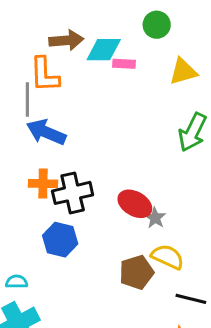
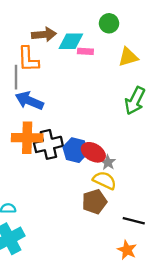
orange cross: (43, 184) -> (27, 138), size x1.5
blue hexagon: (60, 240) -> (75, 150), moved
yellow semicircle: (168, 257) -> (105, 180), moved

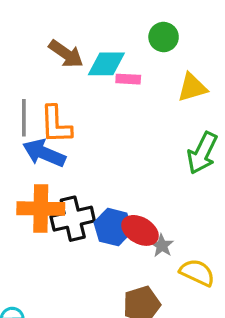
brown arrow: (44, 35) -> (66, 54), turned 40
orange L-shape: (28, 59) -> (56, 124), moved
yellow semicircle: (105, 180) -> (197, 273), moved

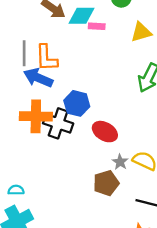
black cross: (73, 219) -> (58, 123), turned 32
blue hexagon: (113, 227) -> (77, 103), moved
gray star: (162, 246) -> (120, 162), moved

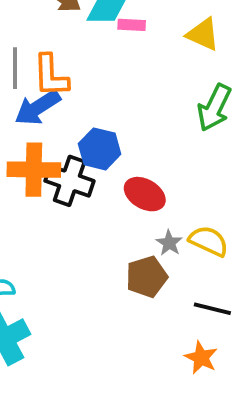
yellow triangle: (141, 32) -> (203, 34), turned 40
blue arrow: (38, 78) -> (38, 108), turned -56

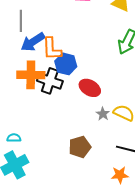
orange L-shape: (51, 76) -> (52, 49), moved
brown pentagon: (147, 277) -> (80, 147), moved
orange star: (201, 358) -> (120, 175), turned -30

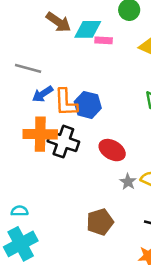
gray line: (21, 21) -> (28, 68), turned -75
blue arrow: (33, 42) -> (43, 94), size x0.7
blue hexagon: (66, 64) -> (88, 105), moved

